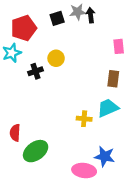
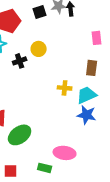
yellow cross: (84, 119) -> (65, 88), moved
blue star: (105, 156) -> (87, 115), moved

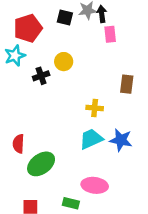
black square: (40, 12) -> (65, 18), turned 32
pink rectangle: (97, 38) -> (110, 34), moved
cyan trapezoid: (87, 95) -> (91, 139), moved

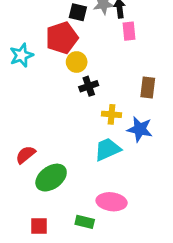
red pentagon: (28, 28) -> (62, 38), moved
black cross: (41, 76) -> (89, 86), moved
blue star: (121, 140) -> (140, 129), moved
red semicircle: (18, 144) -> (26, 155), turned 48

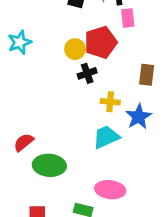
red pentagon: (62, 38) -> (101, 42), moved
blue star: (140, 129) -> (139, 117), turned 30
green ellipse: (51, 178) -> (49, 165), turned 40

